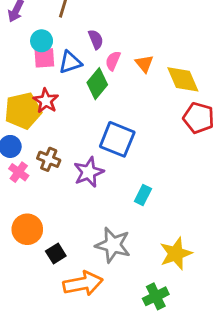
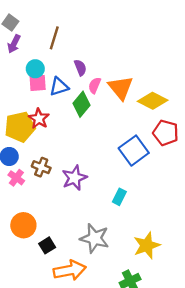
orange triangle: (144, 64) -> (121, 88), size x1.6
yellow diamond: (183, 79) -> (153, 101), turned -40
blue square: (117, 139) -> (134, 151), moved, turned 32

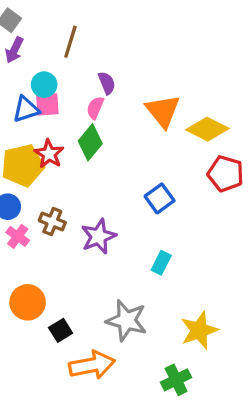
pink semicircle: (95, 85) -> (95, 108), moved
blue triangle: (59, 87) -> (26, 109), moved
green diamond: (82, 104) -> (90, 142), moved
blue square: (134, 151) -> (160, 198), moved, size x0.7

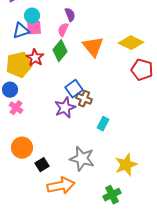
orange triangle: (163, 111) -> (93, 47), moved
blue square: (160, 198) -> (74, 89), moved
brown cross: (52, 222) -> (84, 99), moved

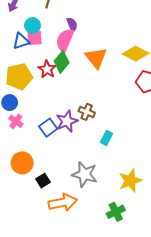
pink semicircle: (63, 30) -> (65, 40), size x1.6
red star: (35, 58) -> (47, 69), moved
blue square: (74, 89) -> (48, 128), moved

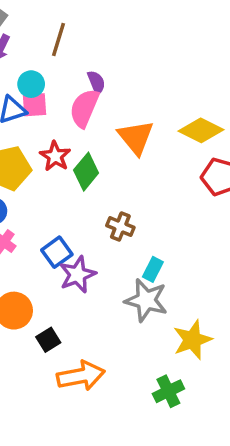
green diamond: (62, 62) -> (86, 172), moved
purple star: (67, 121) -> (77, 275), moved
gray star: (85, 174) -> (146, 300), moved

